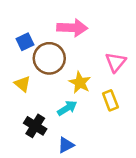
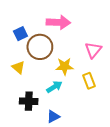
yellow star: (80, 83) -> (65, 66), turned -30
black cross: (35, 126) -> (29, 101), turned -30

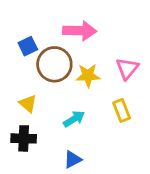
yellow star: (65, 66) -> (88, 76), moved
yellow triangle: (18, 67) -> (28, 103), moved
black cross: (29, 101) -> (24, 138), moved

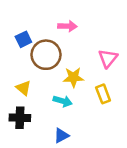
pink arrow: (80, 31) -> (67, 26), size x0.7
yellow star: (88, 76) -> (73, 77), moved
cyan arrow: (74, 119) -> (63, 101), turned 48

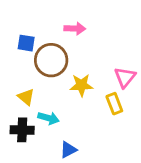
blue square: (23, 39) -> (26, 43), turned 35
pink triangle: (108, 58) -> (125, 77), moved
cyan arrow: (63, 101) -> (48, 118), moved

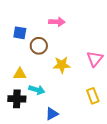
brown circle: (51, 60) -> (39, 46), size x0.7
yellow triangle: (26, 97) -> (20, 74), turned -40
yellow rectangle: (114, 104) -> (93, 96), moved

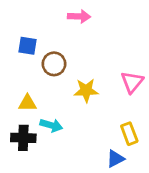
pink arrow: (57, 22) -> (79, 16), moved
blue triangle: (52, 114) -> (115, 159), moved

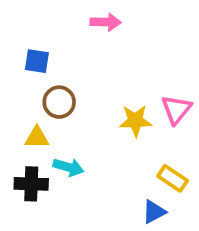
brown circle: (54, 64) -> (59, 102), moved
yellow star: (86, 90) -> (135, 121), moved
yellow rectangle: (129, 134) -> (173, 178), turned -35

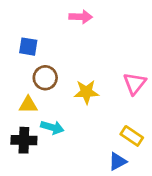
yellow star: (135, 121) -> (86, 92), moved

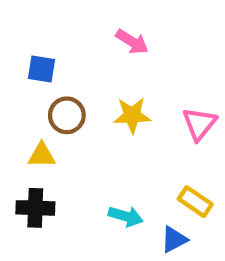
pink arrow: (81, 17) -> (132, 42), moved, turned 30
yellow star: (86, 92) -> (132, 115), moved
cyan arrow: (52, 127) -> (126, 216), moved

